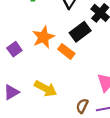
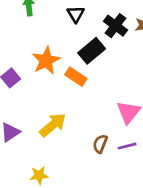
yellow arrow: (46, 89) -> (53, 125), turned -65

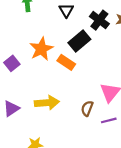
yellow arrow: (53, 125) -> (47, 103), turned 35
brown semicircle: (100, 144) -> (87, 108), moved

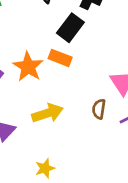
orange star: (41, 49) -> (28, 67), moved

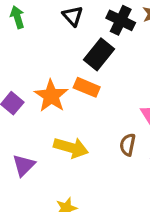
yellow arrow: (47, 113) -> (71, 148), turned 32

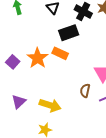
black rectangle: (99, 54) -> (69, 33), turned 30
yellow arrow: (71, 148) -> (50, 105), moved

